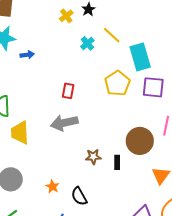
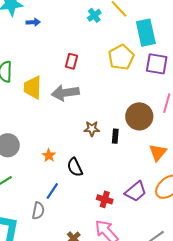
yellow trapezoid: (20, 133) -> (33, 87), moved

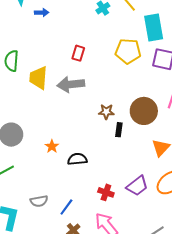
yellow pentagon: (121, 57) -> (128, 51), turned 30
brown star: (92, 129) -> (106, 112), moved
black semicircle: (75, 167) -> (77, 159), turned 108
blue line: (52, 191) -> (66, 207), moved
gray semicircle: (38, 211) -> (39, 201), turned 66

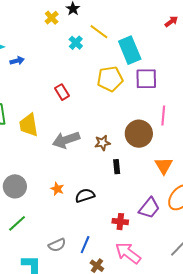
red rectangle: (78, 53) -> (62, 92), turned -35
gray arrow: (71, 84) -> (66, 140), moved
black rectangle: (119, 130) -> (117, 167), moved

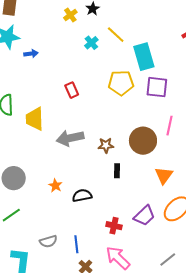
blue line: (85, 245) -> (76, 244), turned -36

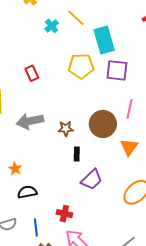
orange triangle: (164, 175) -> (129, 147), moved
black semicircle: (82, 196) -> (27, 192), moved
purple trapezoid: (144, 216) -> (92, 180), moved
red cross: (114, 226) -> (64, 214), moved

